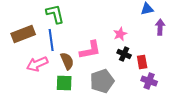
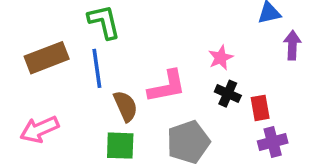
pink arrow: (37, 64) -> (39, 129), moved
purple cross: (149, 81) -> (273, 142), turned -35

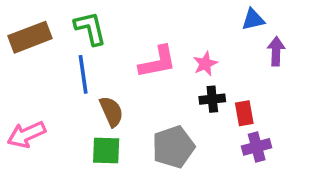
brown rectangle: (47, 58) -> (30, 37), moved
pink L-shape: (167, 86) -> (157, 62), moved
black cross: (228, 94) -> (212, 99), turned -30

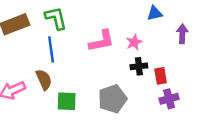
blue triangle: (253, 19) -> (155, 13), moved
brown semicircle: (111, 112) -> (44, 80), moved

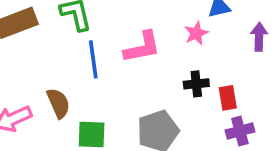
pink star: (134, 42) -> (196, 33), moved
blue line: (51, 49) -> (93, 59), moved

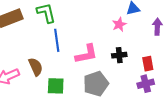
pink L-shape: (142, 47) -> (86, 54), moved
red rectangle: (228, 98) -> (148, 64), moved

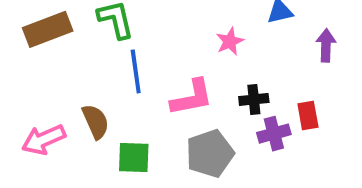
pink star: (119, 24) -> (230, 41), moved
purple cross: (146, 84) -> (274, 134), moved

